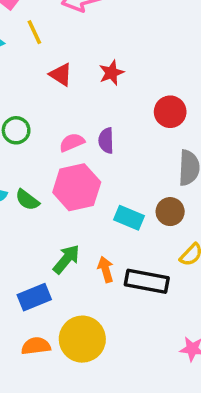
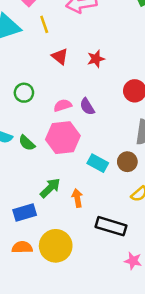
purple semicircle: (106, 140) -> (87, 107), turned -36
black rectangle: (147, 281) -> (111, 226), moved

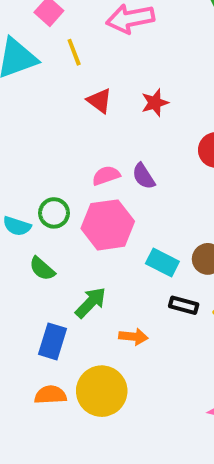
green circle: (24, 93) -> (54, 213), moved
green semicircle: (27, 143) -> (42, 269), moved
orange arrow: (77, 198) -> (133, 337), moved, turned 108
blue rectangle: (25, 212) -> (53, 341), turned -55
black rectangle: (111, 226) -> (184, 305), moved, size x0.6

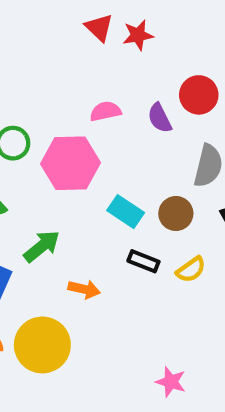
red triangle: (99, 101) -> (99, 28), moved
pink semicircle: (106, 176) -> (105, 111), moved
purple semicircle: (144, 176) -> (160, 118), moved

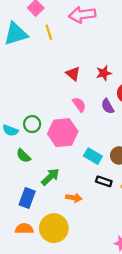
red triangle: (99, 28) -> (73, 74), moved
red star: (138, 35) -> (104, 73), moved
pink semicircle: (105, 111) -> (79, 105), turned 70

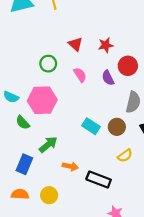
green circle: (32, 124) -> (48, 64), moved
pink hexagon: (63, 133) -> (42, 100), moved
black rectangle: (104, 181) -> (99, 180), moved, size x1.5
yellow circle: (54, 228) -> (49, 195), size x0.6

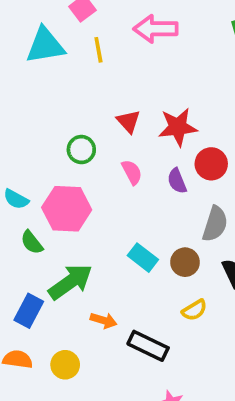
red star: (106, 45) -> (178, 127), size x1.5
green arrow: (48, 145) -> (70, 282), size x1.4

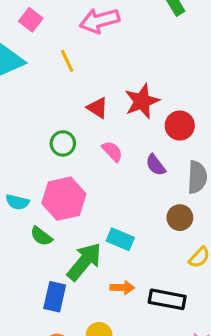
yellow line: (98, 50) -> (67, 61), moved
purple semicircle: (177, 181) -> (156, 165), moved
cyan rectangle: (143, 258) -> (120, 239), moved

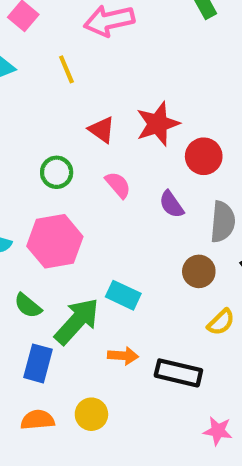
green semicircle: (41, 236) -> (28, 306), moved

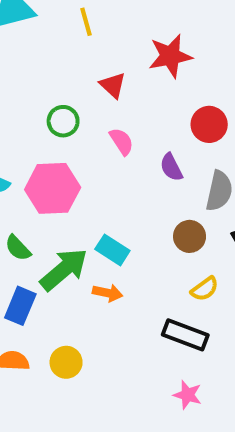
red star: (158, 124) -> (170, 56), moved
orange arrow: (123, 356) -> (108, 293), moved
black rectangle: (178, 373) -> (185, 335), moved

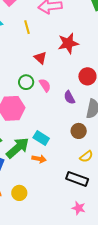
green circle: (63, 121) -> (26, 82), moved

